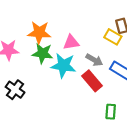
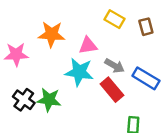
yellow rectangle: (113, 37) -> (114, 19), moved
green star: (43, 53) -> (49, 100), moved

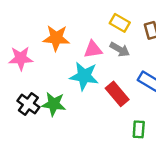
gray arrow: (114, 66) -> (120, 49), moved

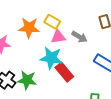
yellow rectangle: (120, 23) -> (52, 22), moved
red rectangle: (117, 94) -> (64, 72), moved

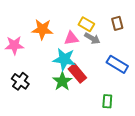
yellow rectangle: (52, 22) -> (86, 24), moved
green star: (27, 80) -> (62, 81), moved, turned 30

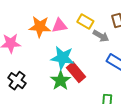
pink triangle: (71, 38) -> (59, 26), moved
gray arrow: (92, 38) -> (101, 36), moved

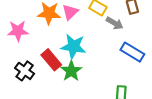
pink triangle: (59, 26) -> (70, 12), turned -35
red rectangle: (76, 72) -> (51, 60), moved

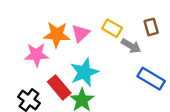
pink star: (18, 31) -> (37, 55), moved
cyan star: (73, 46) -> (84, 72), turned -30

